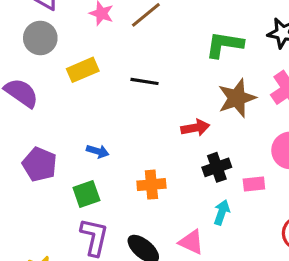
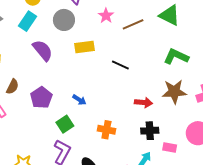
green square: (86, 194) -> (65, 124), turned -30

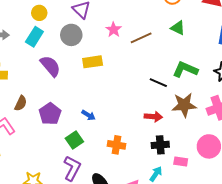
green triangle: (170, 15) -> (178, 28), size x0.7
black line: (120, 65) -> (158, 83), moved

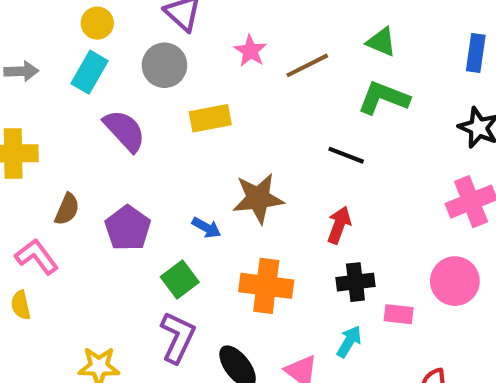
green L-shape: (185, 69) -> (383, 98), moved
brown star: (184, 105) -> (258, 198), moved
red arrow: (153, 117) -> (339, 225), turned -72
orange cross: (117, 145) -> (266, 286), size x1.4

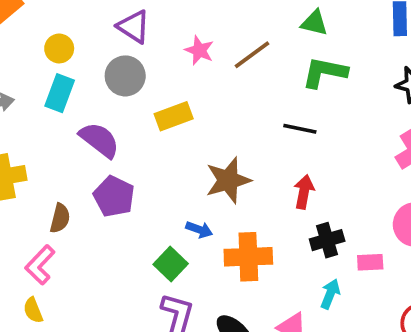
purple pentagon: (128, 228) -> (114, 196), moved
blue arrow: (206, 228) -> (199, 230), moved
pink L-shape: (37, 257) -> (40, 265), turned -90

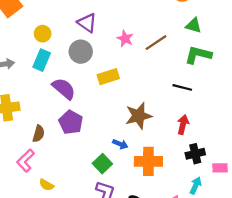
yellow semicircle: (33, 310) -> (46, 185), moved, turned -40

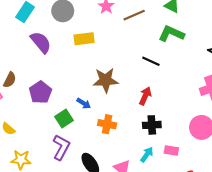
purple pentagon: (71, 122) -> (40, 92), moved
orange cross: (148, 161) -> (107, 124), size x0.7
pink rectangle: (220, 168) -> (171, 150), moved

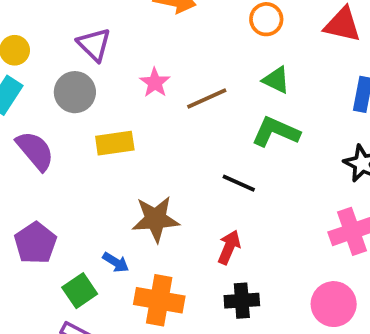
orange cross: (107, 124) -> (159, 300), size x1.4

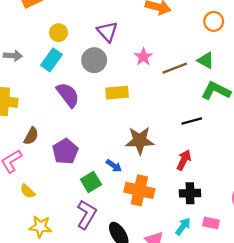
green triangle: (276, 80) -> (206, 60), moved
black line: (239, 183) -> (192, 121), turned -42

